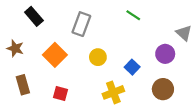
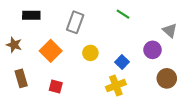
black rectangle: (34, 16) -> (31, 15), turned -48
brown circle: (163, 89) -> (167, 78), moved
yellow cross: (113, 92) -> (116, 86), moved

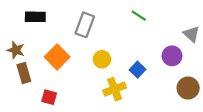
brown rectangle: (21, 78) -> (24, 73), moved
yellow cross: (116, 86) -> (115, 89), moved
red square: (56, 87) -> (49, 97), moved

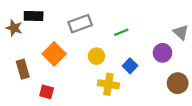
green line: (139, 16) -> (121, 32), moved, turned -56
gray rectangle: (85, 25) -> (80, 24), turned 50
brown star: (16, 50) -> (14, 28), moved
yellow cross: (115, 89) -> (108, 84), turned 30

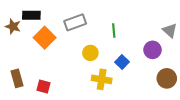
green line: (121, 32) -> (114, 31), turned -72
orange square: (54, 54) -> (45, 38), moved
brown rectangle: (23, 69) -> (17, 78), moved

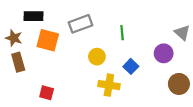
brown star: (13, 26) -> (14, 38), moved
orange square: (45, 38) -> (48, 40), turned -30
brown rectangle: (17, 78) -> (18, 62), moved

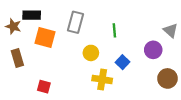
gray rectangle: (81, 24) -> (76, 22), turned -55
brown star: (14, 38) -> (13, 26), moved

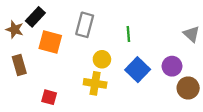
black rectangle: (32, 15) -> (35, 17), turned -48
purple circle: (153, 50) -> (172, 66), moved
blue square: (123, 62) -> (138, 70), size x1.5
yellow cross: (102, 79) -> (95, 83), moved

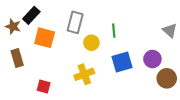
yellow circle: (102, 59) -> (91, 43), moved
blue square: (138, 70) -> (122, 62), turned 30
yellow cross: (95, 83) -> (84, 74), turned -30

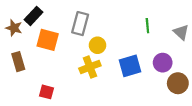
green line: (114, 31) -> (147, 26), moved
yellow cross: (84, 74) -> (90, 67), moved

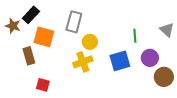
green line: (147, 26) -> (135, 36), moved
brown rectangle: (18, 62) -> (29, 56), moved

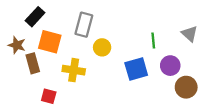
brown star: (13, 26) -> (17, 45), moved
yellow cross: (83, 62) -> (74, 70), moved, turned 30

